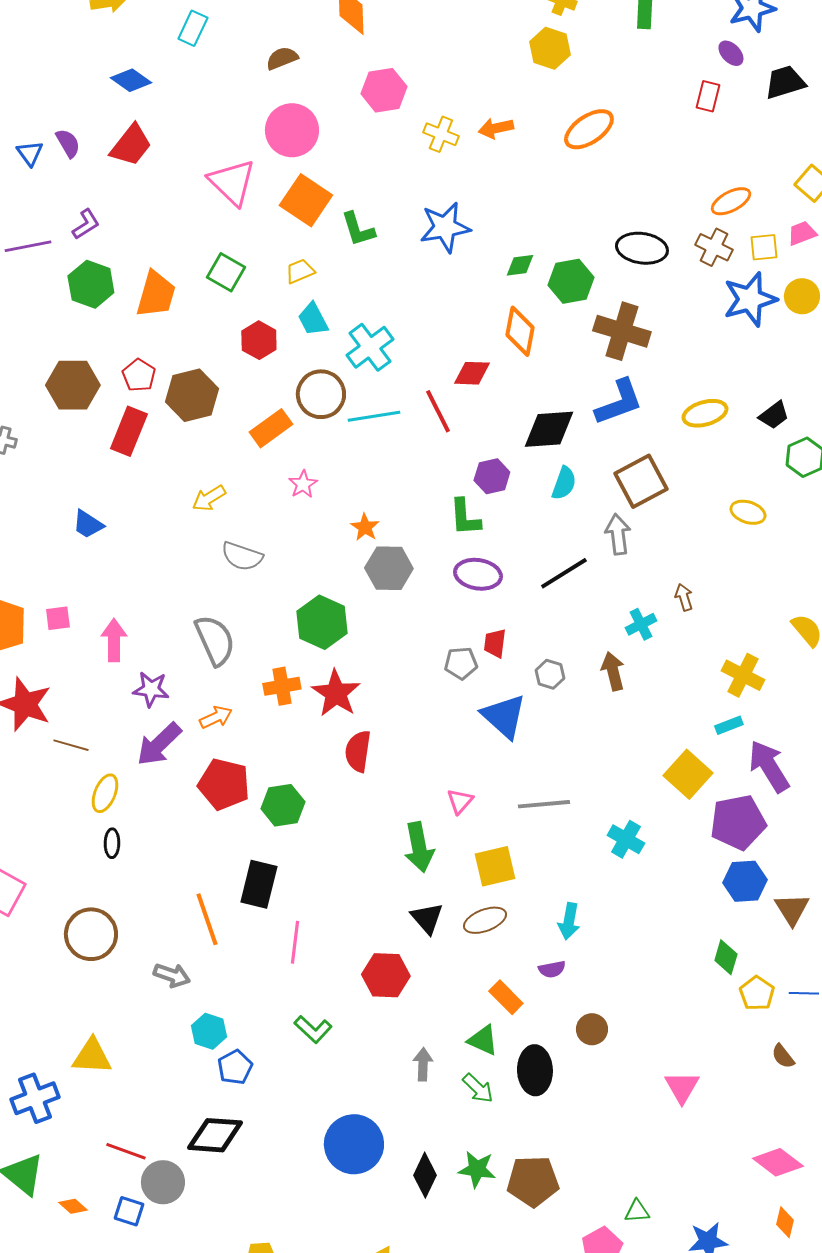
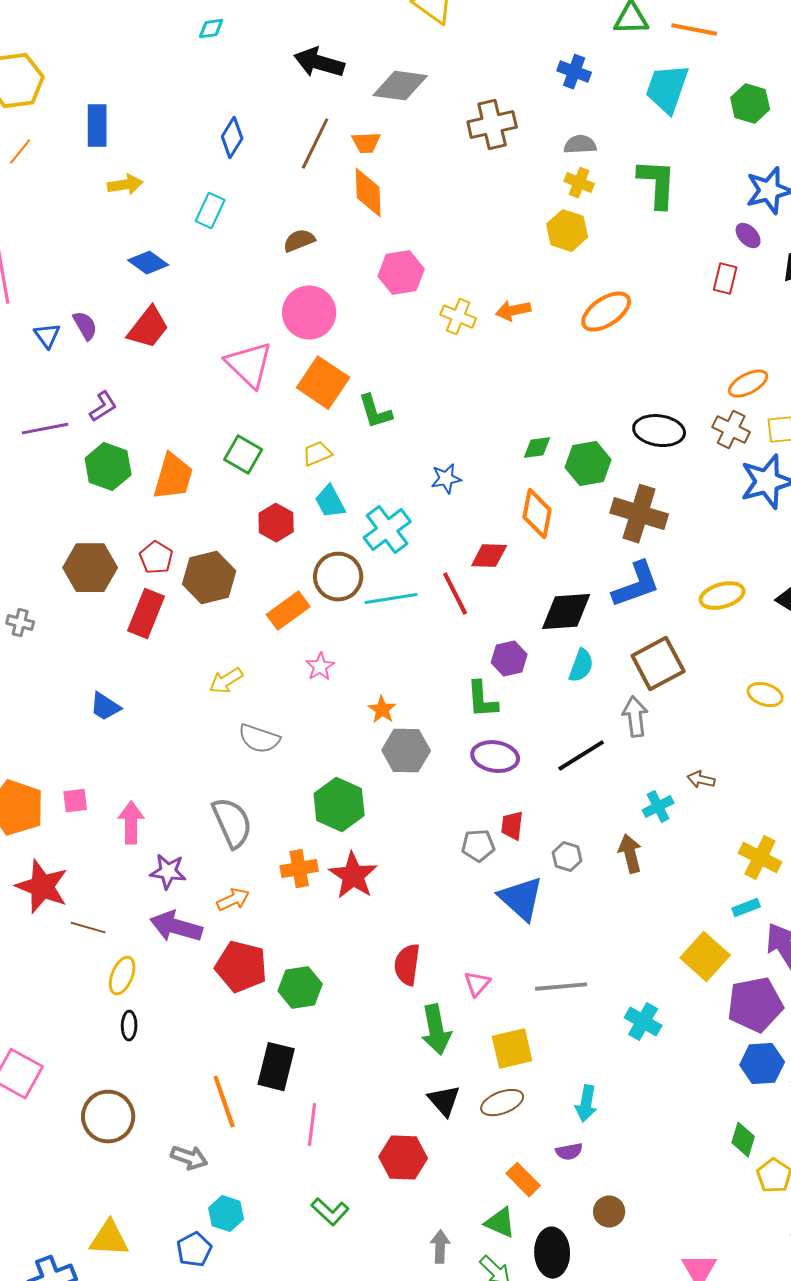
blue star: (445, 227) -> (446, 479), moved, size x0.6
brown arrow: (684, 597) -> (701, 780), turned -60
purple arrow: (159, 744) -> (176, 927), turned 60
red semicircle: (358, 751) -> (407, 965), moved
blue pentagon: (235, 1067) -> (194, 1250), moved

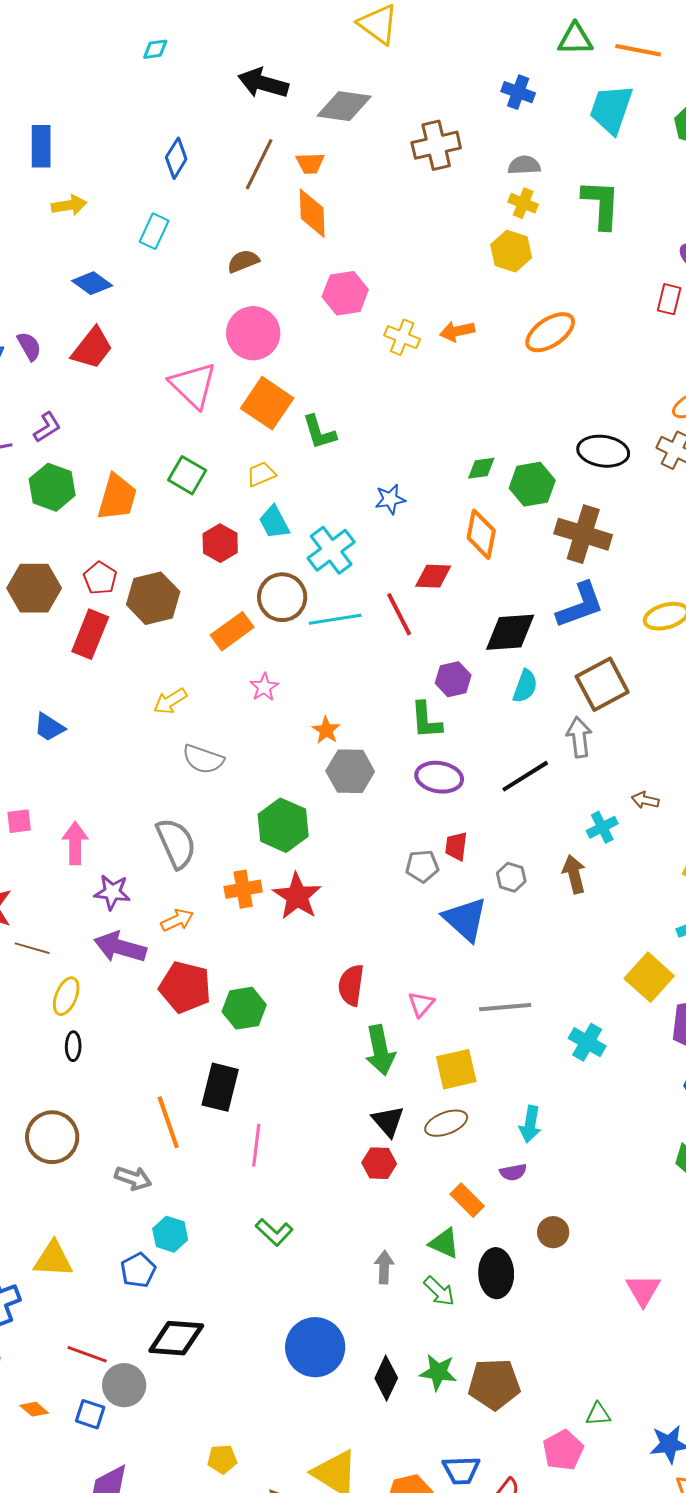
red hexagon: (403, 1158) -> (379, 1163), moved, size x0.7

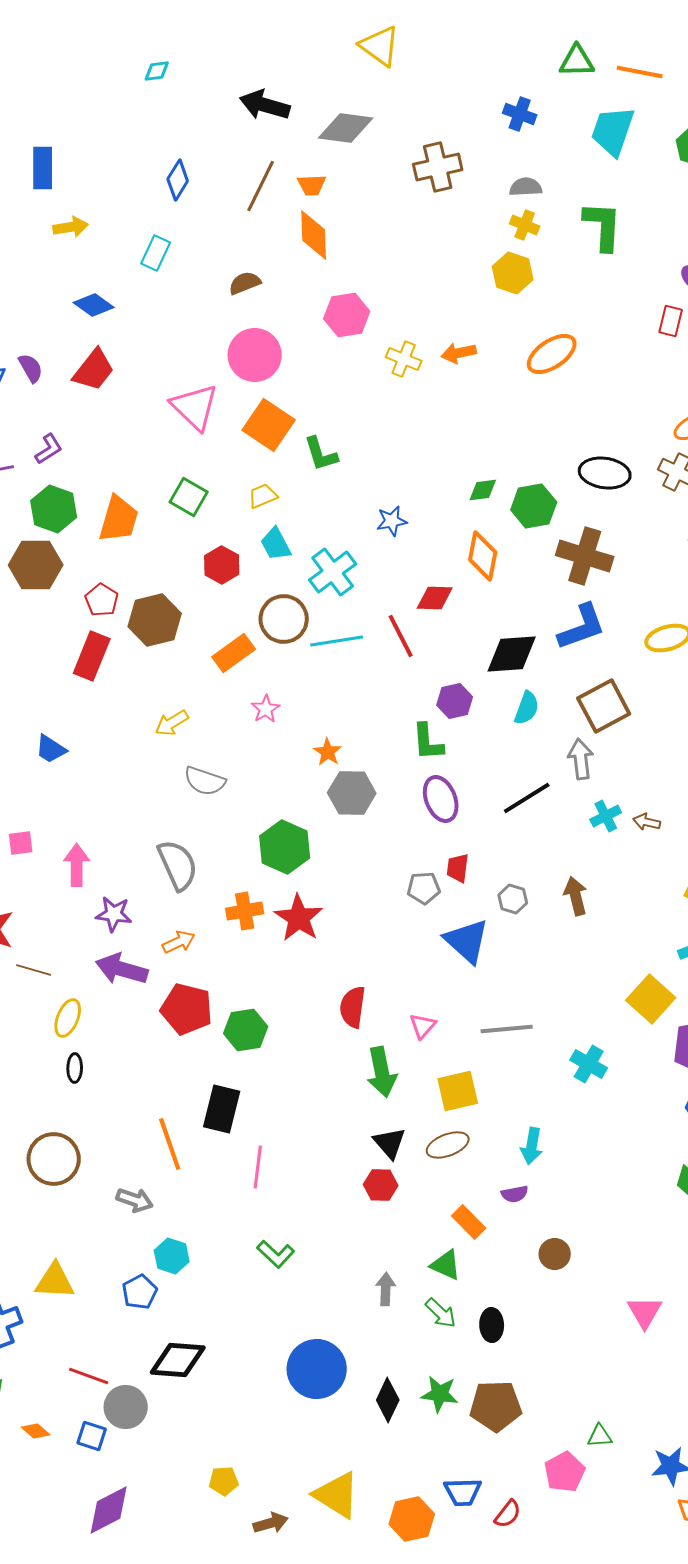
brown hexagon: (34, 588) -> (36, 565), moved
purple ellipse: (439, 777) -> (441, 799), turned 60
cyan cross: (602, 827) -> (606, 816), moved
black ellipse: (496, 1273) -> (492, 1325), moved, size x0.7

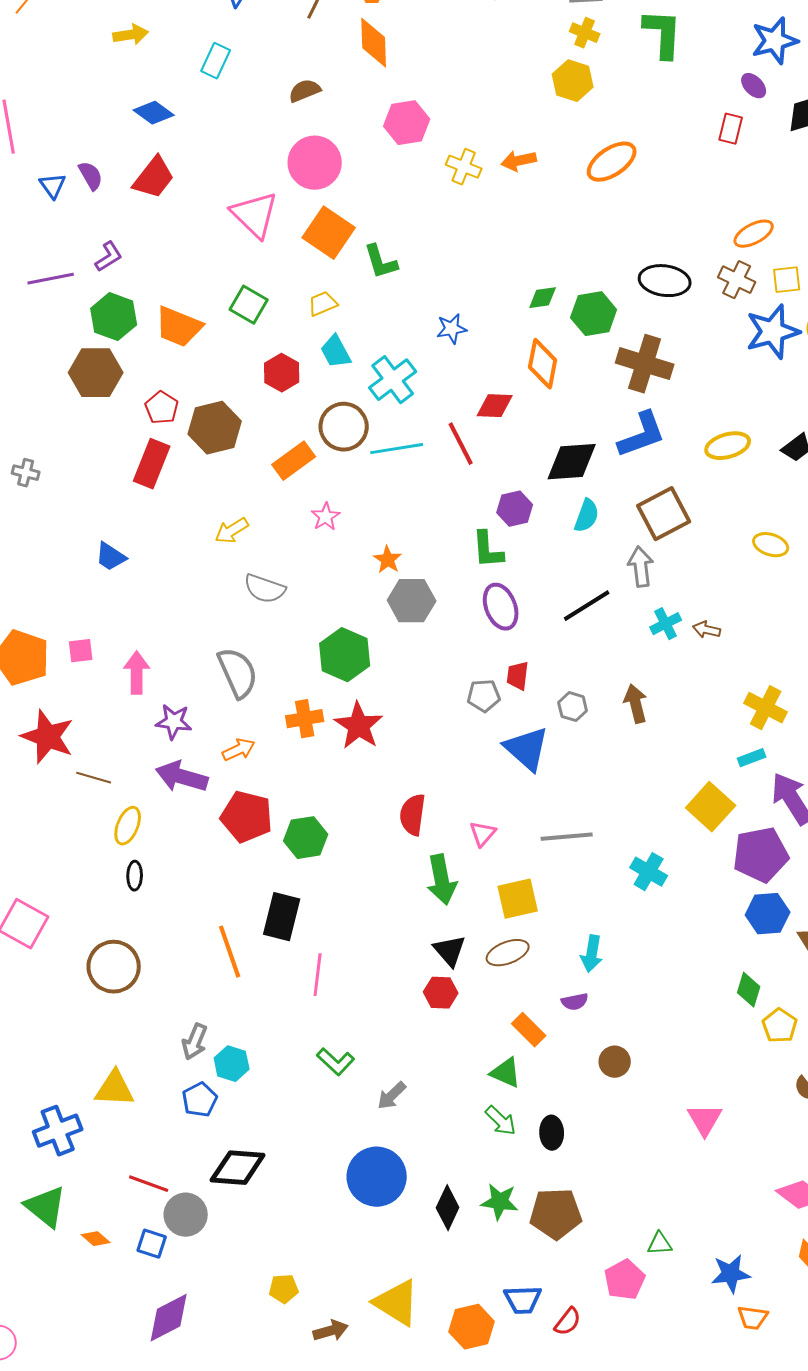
orange trapezoid: (119, 519) -> (179, 327), turned 96
gray arrow: (135, 1200) -> (195, 1042), moved, turned 93
gray arrow: (386, 1289) -> (392, 1096), moved, turned -136

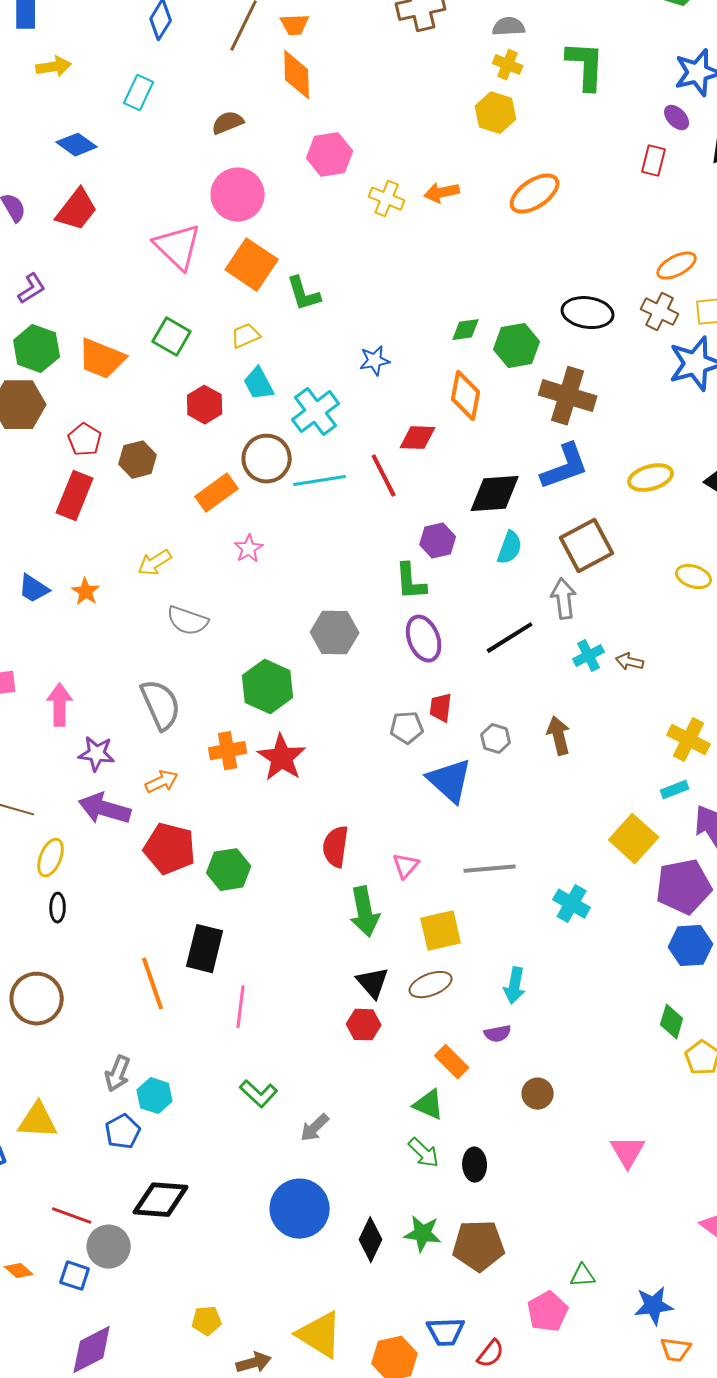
brown hexagon: (215, 428) -> (138, 460), size x0.7
orange star: (388, 560) -> (86, 592), moved

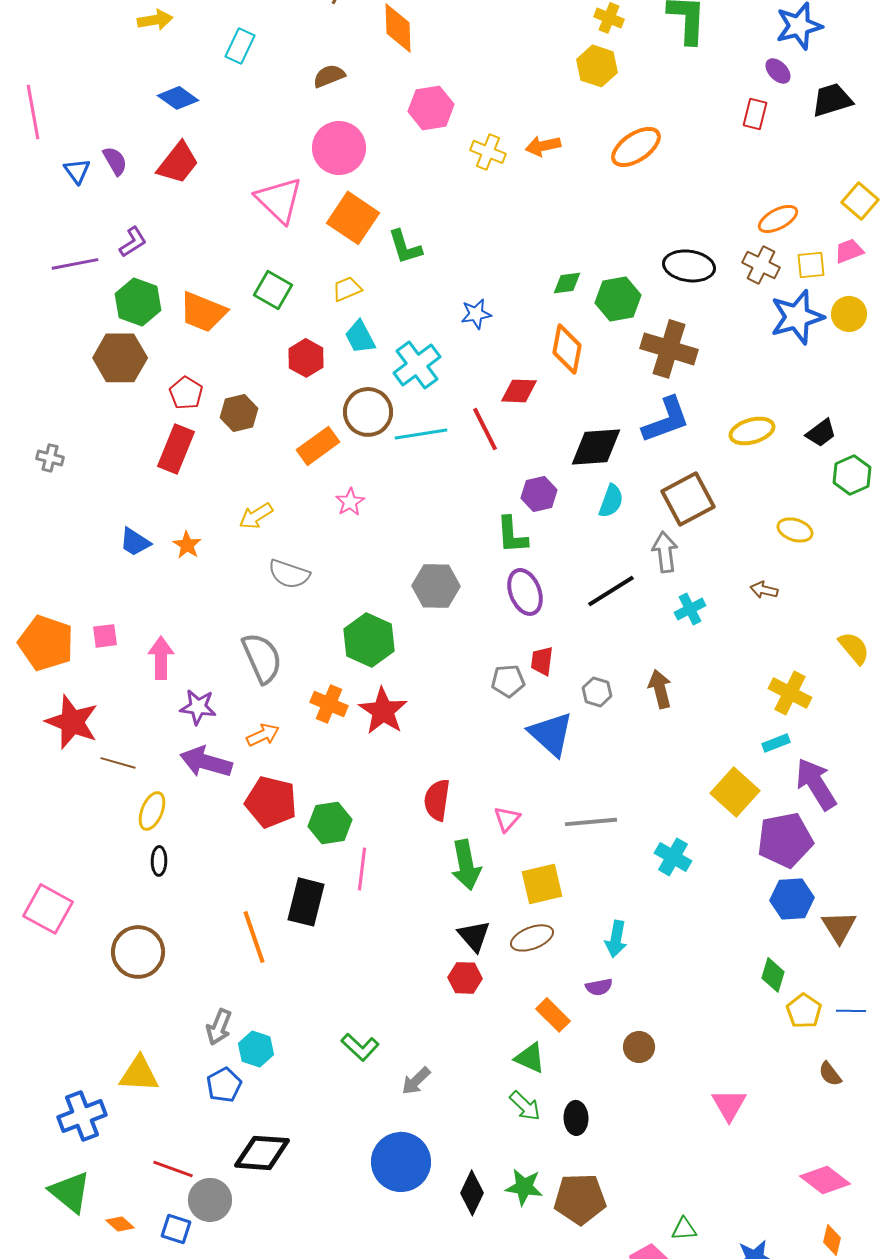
brown arrow: (630, 662) -> (764, 590), moved
orange cross: (228, 751) -> (329, 704), turned 33
pink line: (241, 1007) -> (362, 869), moved

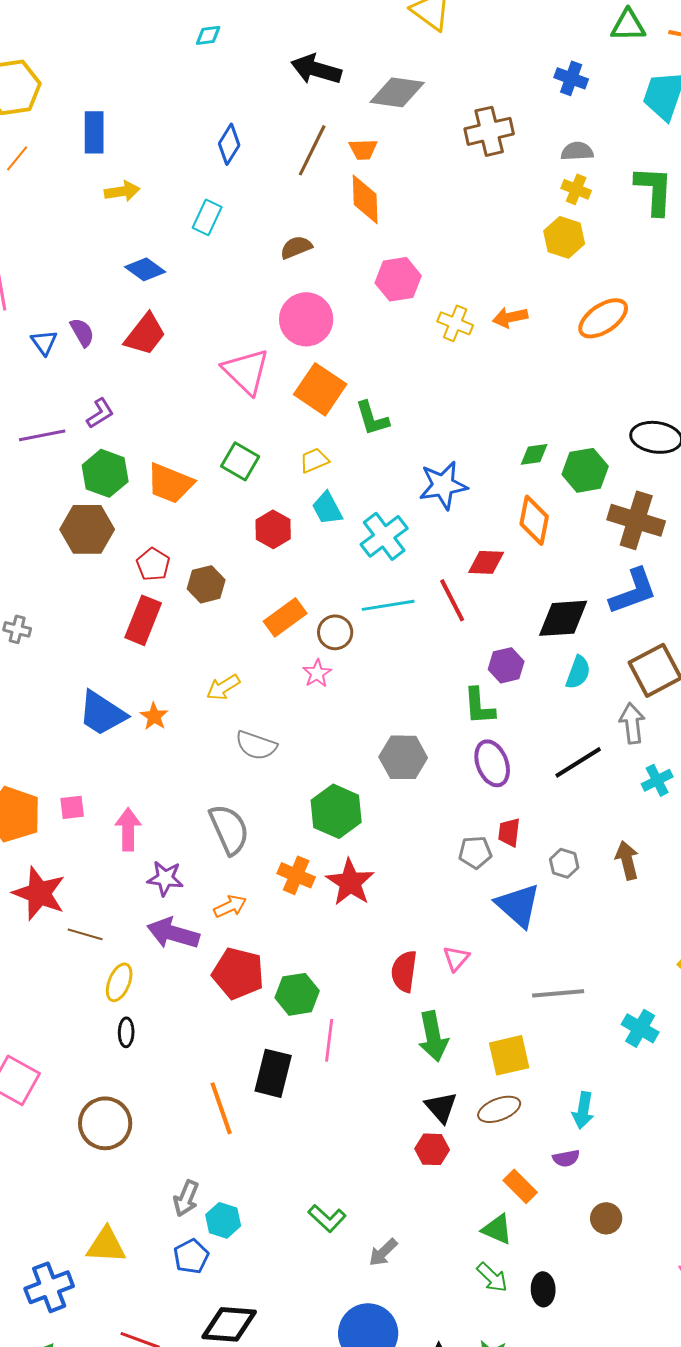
blue star: (476, 314) -> (443, 485), size x1.6
brown circle: (368, 412) -> (335, 632), moved, size x0.7
blue trapezoid: (135, 542) -> (102, 713), size x1.6
pink triangle: (507, 819) -> (456, 958), moved

